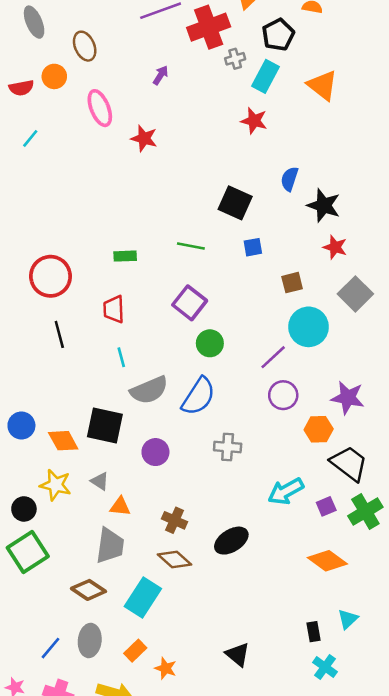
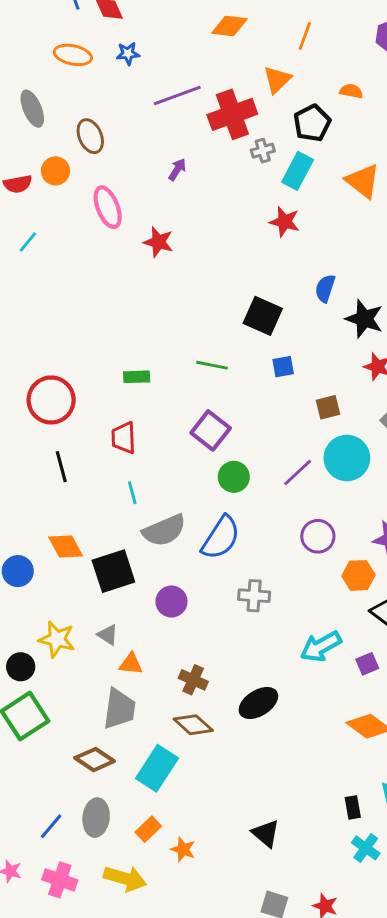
purple line: (273, 357) -> (298, 472), moved
black square: (105, 426) -> (113, 571), turned -30
orange diamond: (63, 441) -> (66, 546), moved

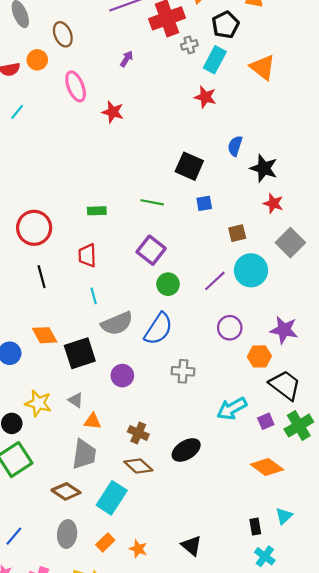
blue line: (51, 826) -> (14, 536), moved
orange star: (183, 849) -> (138, 549), moved

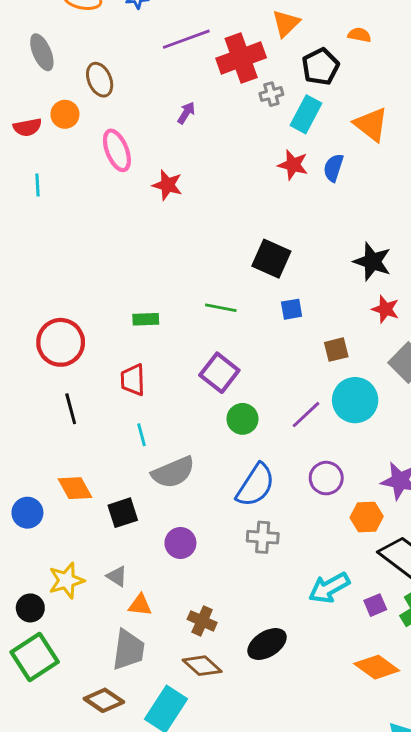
cyan line: (17, 112) -> (38, 185), turned -42
blue semicircle: (235, 146) -> (333, 168), moved
blue semicircle: (158, 329) -> (255, 485), moved
black square: (80, 353) -> (123, 513), size x0.7
yellow star: (38, 403) -> (66, 581), turned -30

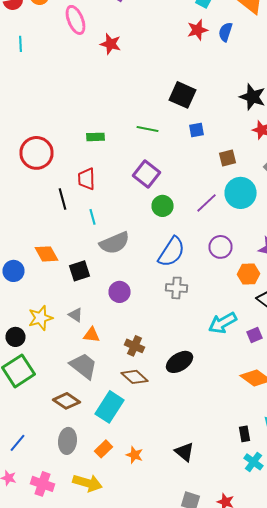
red star: (293, 165) -> (198, 30), turned -30
black line: (71, 409) -> (62, 199), moved
gray trapezoid: (128, 650) -> (84, 366), turned -60

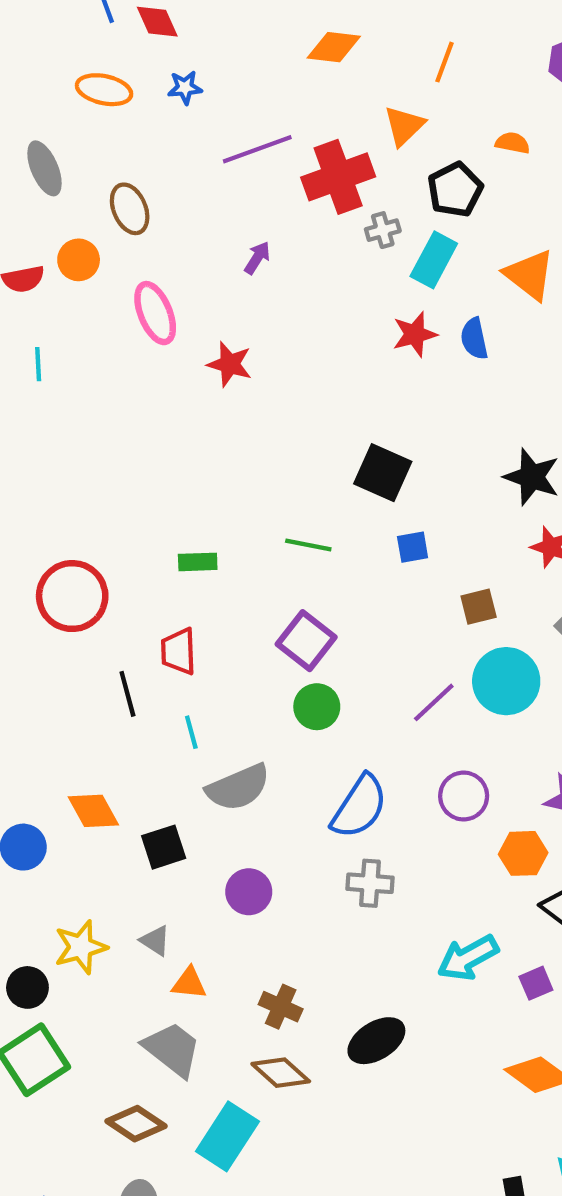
blue semicircle: (226, 32) -> (474, 339), turned -30
green circle: (162, 206) -> (317, 707), moved

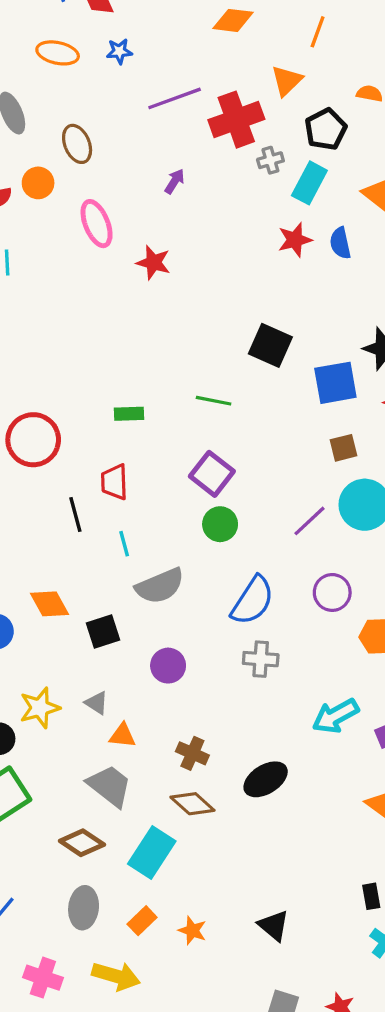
blue square: (413, 547) -> (335, 383), moved, size x1.8

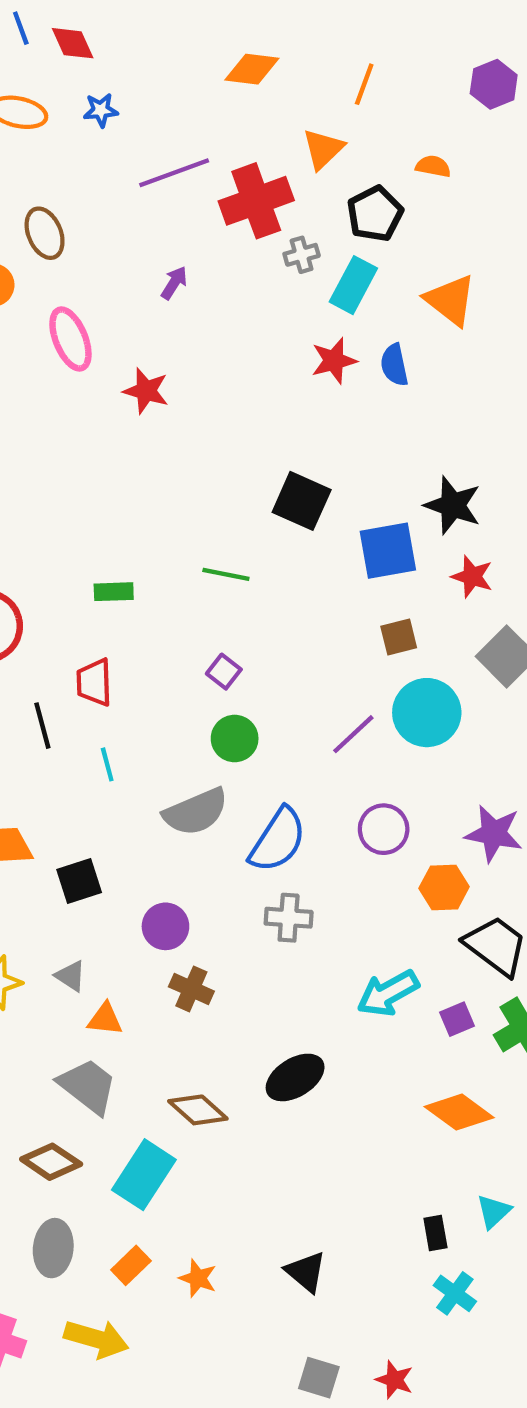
purple square: (212, 474) -> (224, 672), size x0.6
gray semicircle: (160, 586) -> (196, 812), moved
brown cross: (192, 753) -> (191, 989), moved

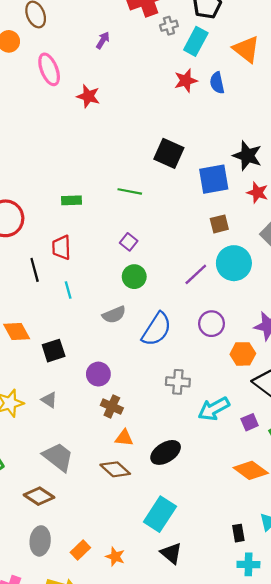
gray semicircle: (196, 812) -> (114, 315), size x0.7
gray cross: (289, 918) -> (178, 382), moved
orange triangle: (105, 1019) -> (124, 438), moved
cyan rectangle: (144, 1175) -> (160, 514), moved
cyan cross: (455, 1293) -> (248, 564), turned -35

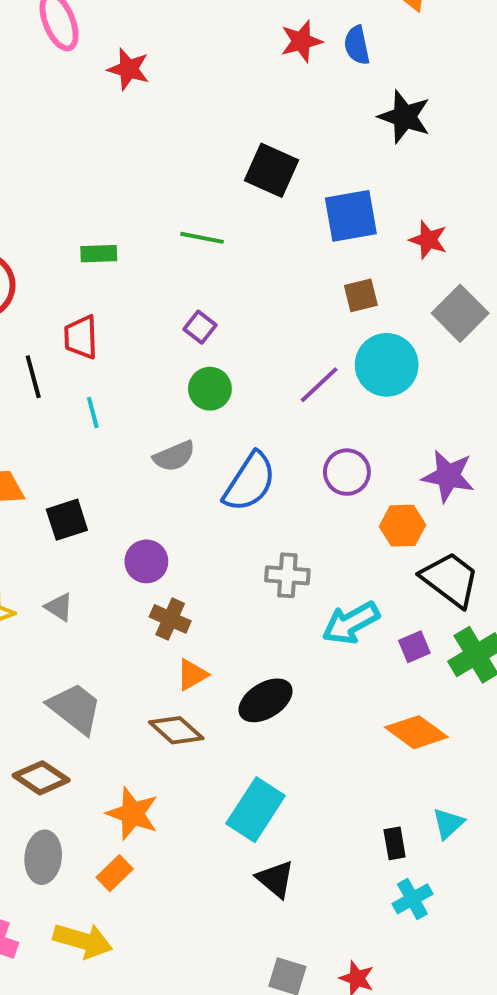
black star: (247, 156) -> (404, 117), moved
orange triangle: (124, 438) -> (192, 675), turned -36
orange star: (115, 557) -> (132, 814), moved, size x1.5
cyan cross: (248, 564) -> (412, 899), turned -30

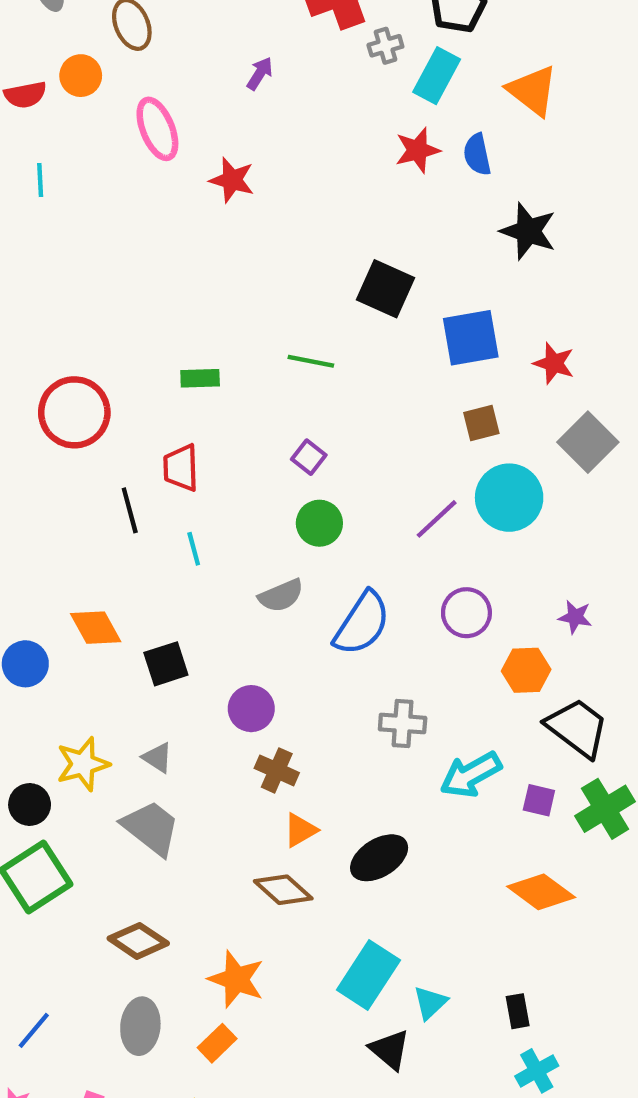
purple star: (448, 476) -> (575, 617), size x0.6
purple square: (414, 647) -> (539, 800), turned 36
gray trapezoid: (75, 708) -> (151, 828), moved
cyan triangle: (448, 823) -> (430, 1003), moved

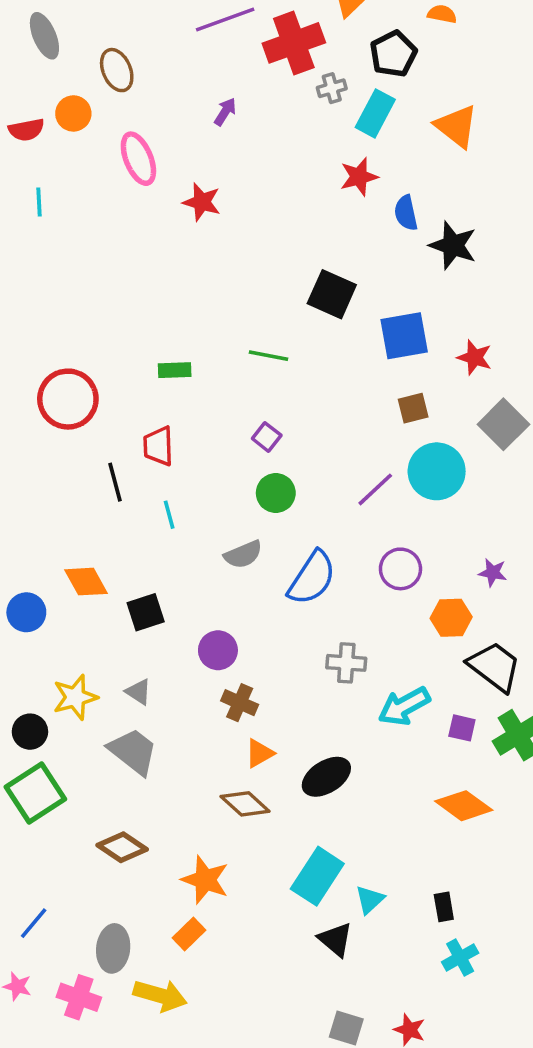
blue semicircle: (477, 154) -> (406, 213), moved
gray ellipse: (140, 1026) -> (113, 948), moved

